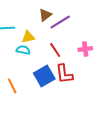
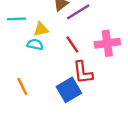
pink cross: (85, 49) -> (107, 43), size x1.5
blue square: (44, 76) -> (69, 90), moved

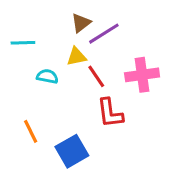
yellow triangle: (41, 29) -> (76, 57), moved
blue square: (69, 90) -> (72, 151), moved

